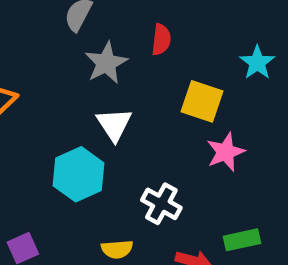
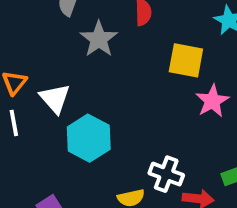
white triangle: (114, 124) -> (55, 98), moved
white cross: (161, 204) -> (166, 174), moved

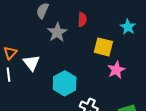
cyan hexagon: (89, 138) -> (65, 83), moved

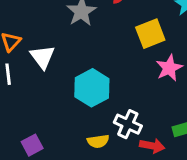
yellow square: (103, 47) -> (150, 34), turned -36

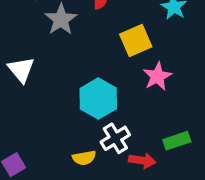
cyan hexagon: (92, 88) -> (98, 99), moved
white cross: (128, 124) -> (115, 138), turned 36

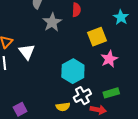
green rectangle: (177, 141) -> (111, 93), moved

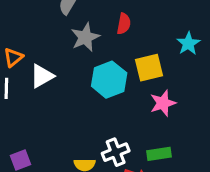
white triangle: (27, 52) -> (42, 76), turned 30
cyan hexagon: (73, 71) -> (109, 80), moved

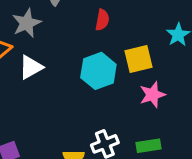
red semicircle: (124, 24) -> (102, 20), moved
gray star: (85, 37) -> (27, 23), moved

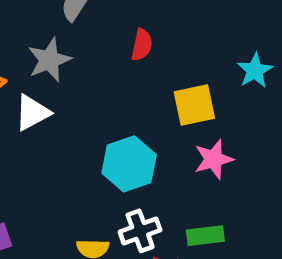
gray star: (27, 23) -> (49, 60), moved
cyan hexagon: (98, 71) -> (129, 164), moved

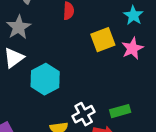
pink star: (214, 159) -> (132, 48), moved
cyan hexagon: (129, 164) -> (45, 79), moved

